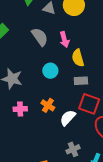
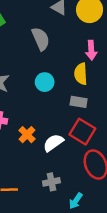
pink arrow: (64, 40) -> (91, 50), moved
orange cross: (48, 105) -> (27, 135), moved

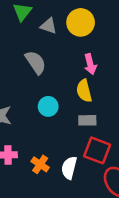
white semicircle: (53, 143) -> (69, 168), turned -30

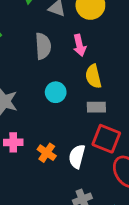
gray semicircle: (36, 62) -> (43, 46), turned 30
pink arrow: (90, 64) -> (79, 45), moved

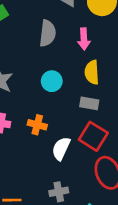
orange cross: (47, 153) -> (37, 125), moved, turned -30

